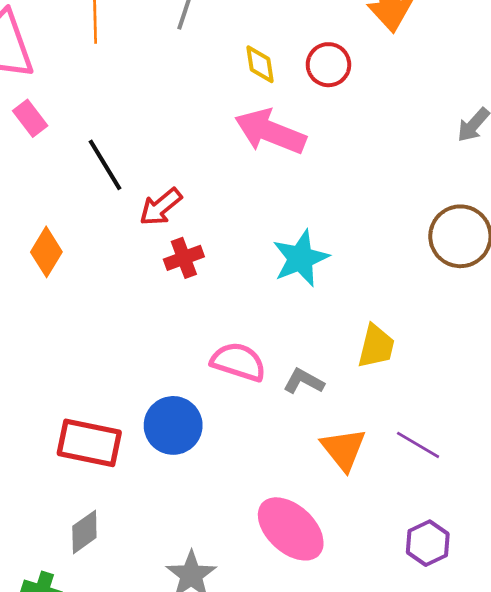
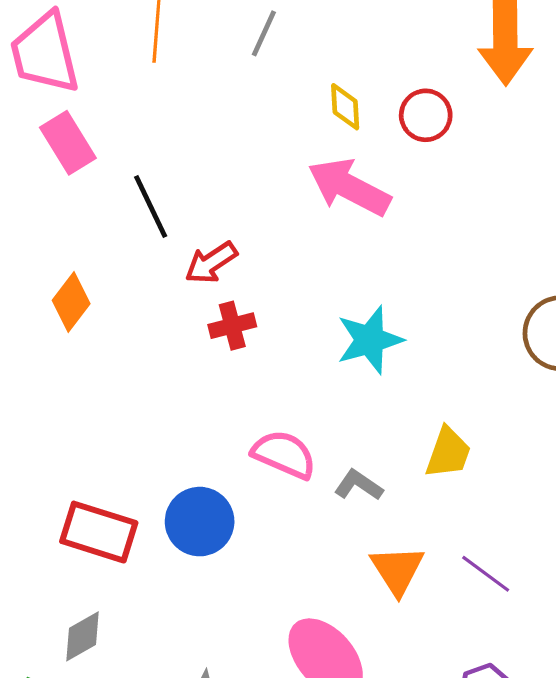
pink rectangle: (30, 118) -> (68, 143), size x1.4

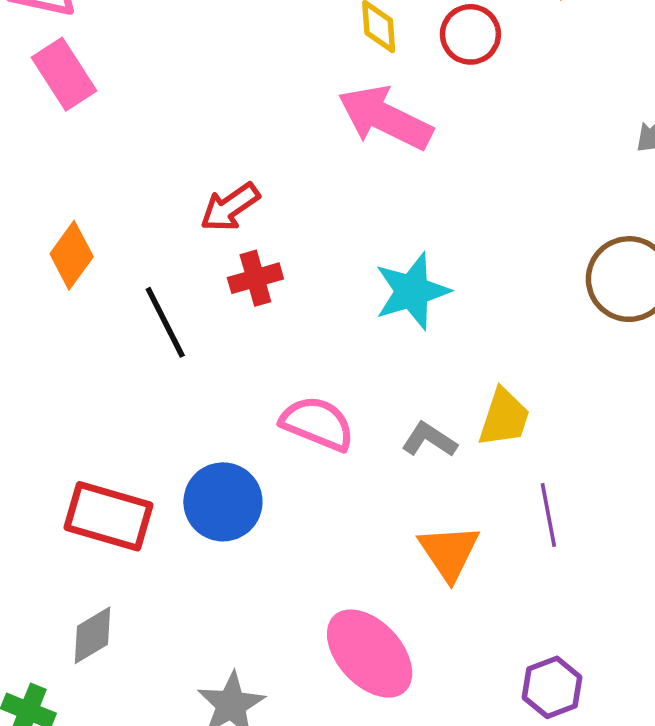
black line: (151, 207) -> (165, 322), moved
gray L-shape: (359, 485) -> (429, 440), moved
purple line: (486, 574) -> (548, 515), moved, turned 44

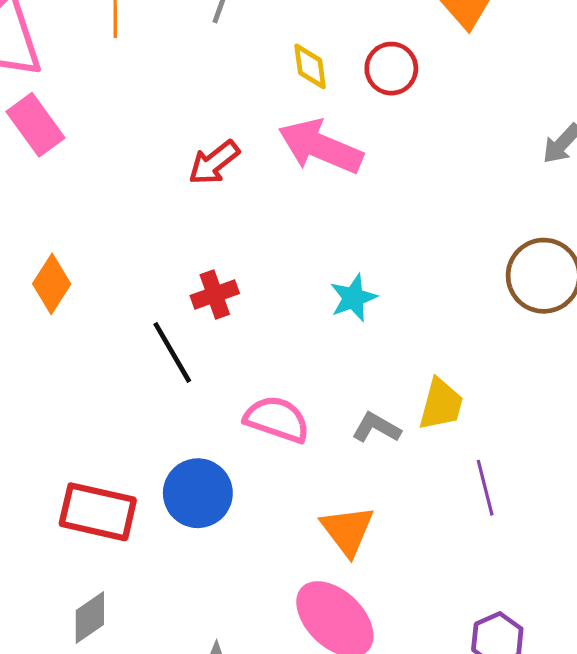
red arrow: (230, 207) -> (214, 163), moved
cyan star: (412, 291) -> (353, 298), size x0.7
black line: (165, 322) -> (172, 352), moved
orange triangle: (449, 552) -> (347, 530), moved

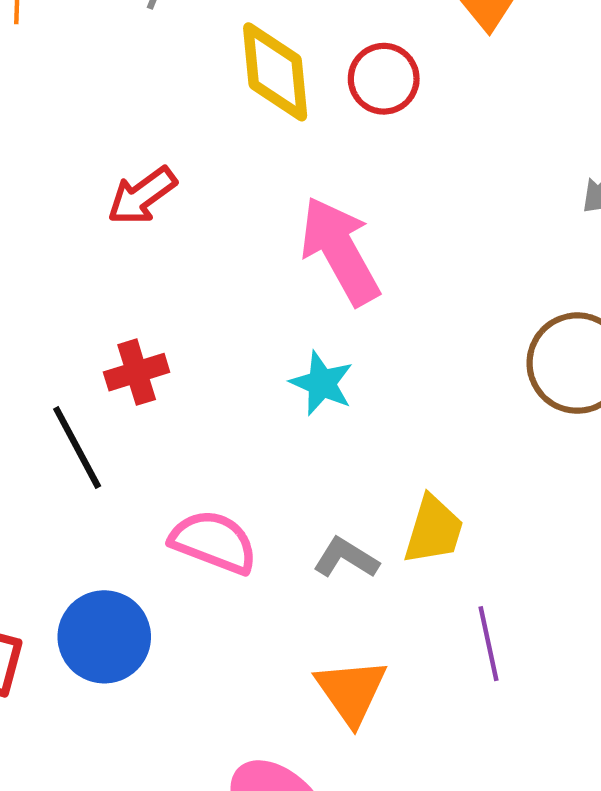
yellow diamond: (310, 66) -> (275, 72), size x1.6
pink arrow: (321, 147) -> (340, 251), moved, turned 36
cyan star: (353, 298) -> (322, 383), turned -30
orange triangle: (347, 530) -> (351, 691), moved

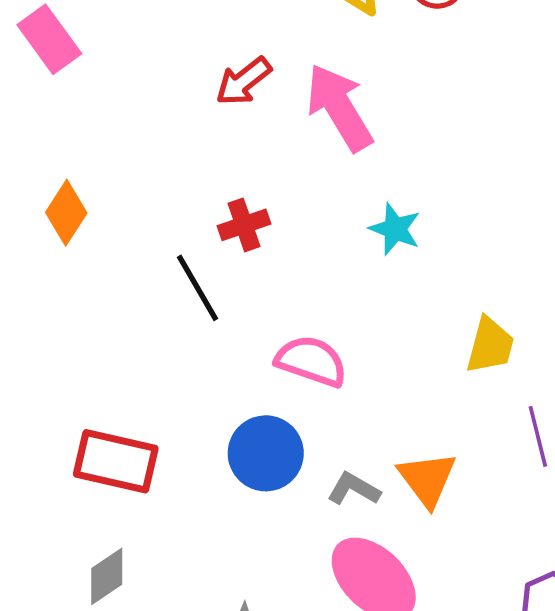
pink arrow: (340, 251) -> (339, 107), moved
gray L-shape: (346, 558) -> (354, 489), moved
blue circle: (104, 637) -> (266, 453), moved

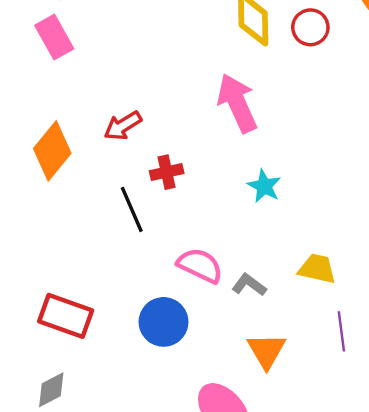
red arrow: (244, 81) -> (123, 126), moved
orange diamond: (66, 213) -> (52, 151), size x1.4
yellow trapezoid: (490, 345) -> (317, 269), turned -99
gray L-shape: (354, 489) -> (249, 285), moved

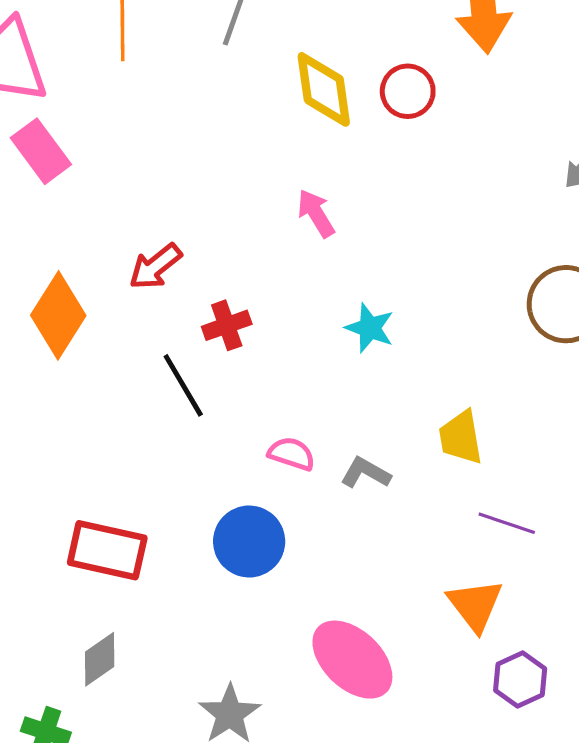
pink arrow: (237, 103) -> (316, 213), size x0.6
pink semicircle: (200, 265) -> (292, 454), size x0.7
yellow trapezoid: (317, 269) -> (461, 437), turned -105
purple line: (341, 331) -> (507, 523), turned -57
orange triangle: (266, 351) -> (475, 605), moved

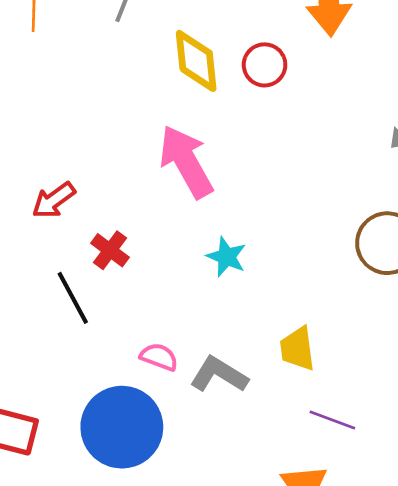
pink arrow: (316, 213) -> (186, 162), size x1.8
red cross: (227, 325) -> (110, 250), turned -36
gray L-shape: (366, 473) -> (219, 375), size x1.4
blue circle: (249, 541) -> (122, 427), size x1.4

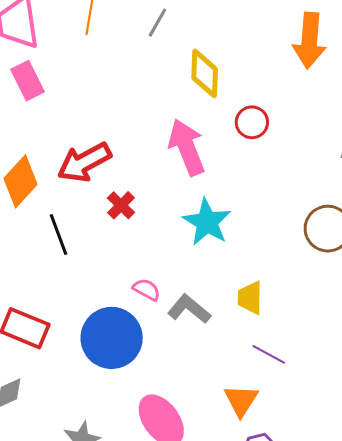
red circle: (265, 65) -> (252, 122), moved
red arrow: (54, 200) -> (84, 162), size x1.6
cyan star: (227, 257) -> (207, 222), size x1.6
black line: (73, 298) -> (59, 234), moved

